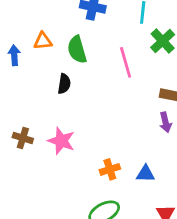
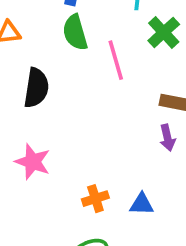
green semicircle: (77, 50) -> (75, 32), moved
black semicircle: (64, 84) -> (36, 88), size x1.5

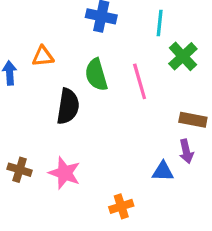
green semicircle: (75, 32) -> (96, 75), moved
blue triangle: (142, 204) -> (163, 171), moved

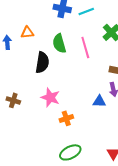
cyan line: (160, 23) -> (86, 11), moved, turned 63
pink star: (65, 173) -> (50, 97), moved
orange cross: (121, 206) -> (66, 118), moved

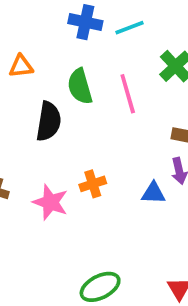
pink star: (50, 97) -> (50, 202), moved
orange cross: (66, 118) -> (93, 184), moved

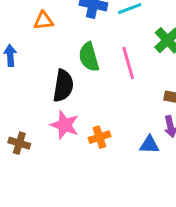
orange triangle: (21, 66) -> (43, 21), moved
pink star: (50, 202) -> (65, 125), moved

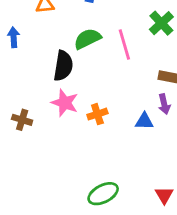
green semicircle: (89, 57) -> (87, 39), turned 80

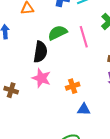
orange cross: (97, 114) -> (73, 86), moved
blue triangle: (144, 121) -> (84, 109), moved

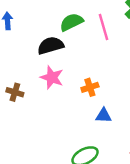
black semicircle: (40, 52) -> (51, 45), turned -115

